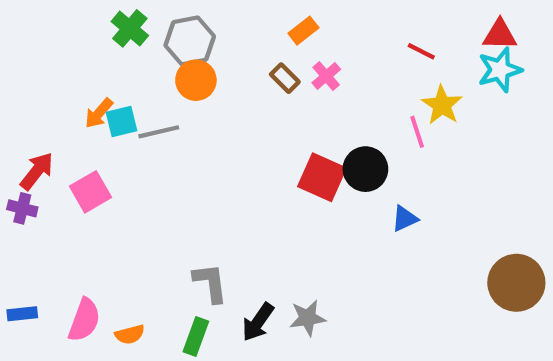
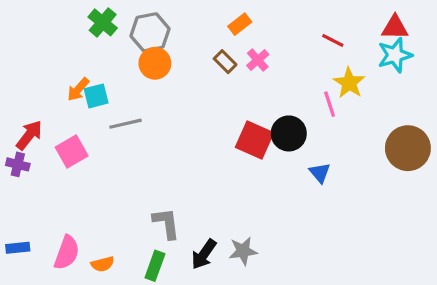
gray line: (159, 132) -> (126, 124), moved
blue triangle: (405, 219) -> (320, 173), turned -45
brown circle: (516, 283) -> (408, 148), moved

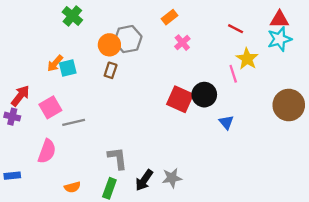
gray hexagon: (150, 32) -> (128, 39), moved
brown rectangle: (225, 62) -> (111, 70), moved, turned 63
gray line: (126, 124) -> (74, 122), moved
pink semicircle: (67, 253) -> (47, 151), moved

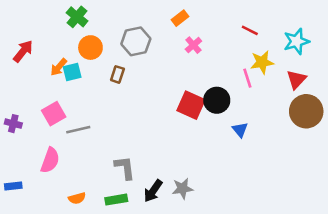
red triangle: (279, 19) -> (296, 79), moved, turned -48
orange circle: (109, 45) -> (90, 48), moved
yellow star: (247, 59) -> (262, 62), turned 30
red arrow: (20, 96) -> (23, 51), moved
green rectangle: (109, 188) -> (116, 200), turned 60

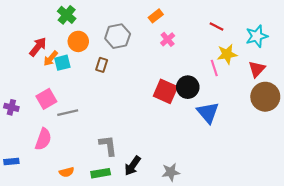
red arrow: (23, 51) -> (38, 47), moved
blue triangle: (240, 130) -> (208, 113), size x1.6
gray star: (182, 188) -> (171, 172), moved

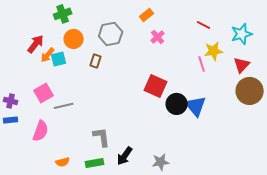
green cross: (67, 15) -> (63, 14), turned 30
black circle: (188, 87) -> (177, 104), moved
blue rectangle: (11, 161) -> (11, 120), moved

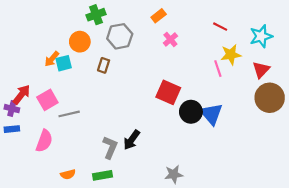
green cross: (63, 14) -> (96, 15), moved
red arrow: (36, 44) -> (22, 95), moved
gray L-shape: (102, 137) -> (110, 147), turned 30
black arrow: (125, 156) -> (132, 140), moved

